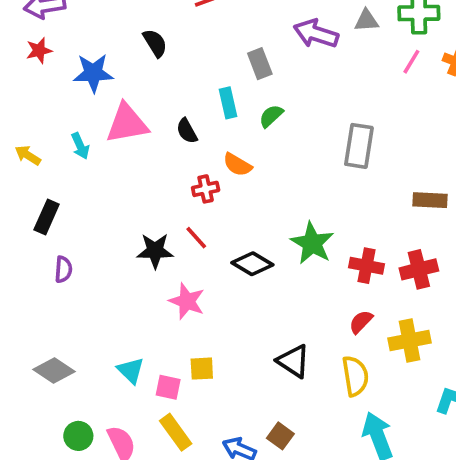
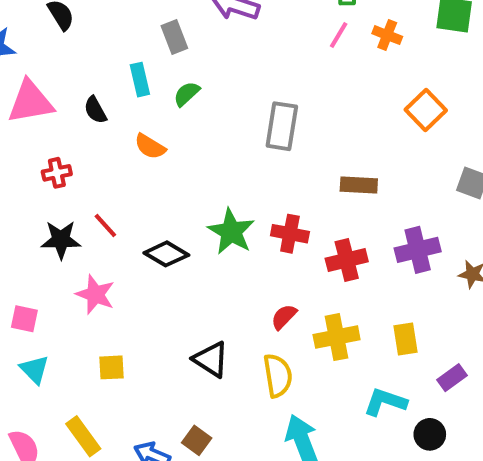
red cross: (206, 189) -> (57, 173), moved
red cross: (366, 266) -> (290, 234), moved
pink square: (168, 387) -> (24, 319), moved

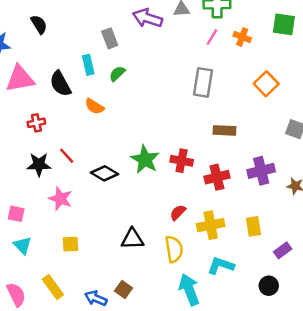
black semicircle: (95, 110) -> (60, 84), size x1.5
gray rectangle: (282, 126) -> (203, 82), moved
black triangle: (211, 359) -> (132, 239), turned -35
cyan L-shape: (385, 402) -> (221, 266), moved

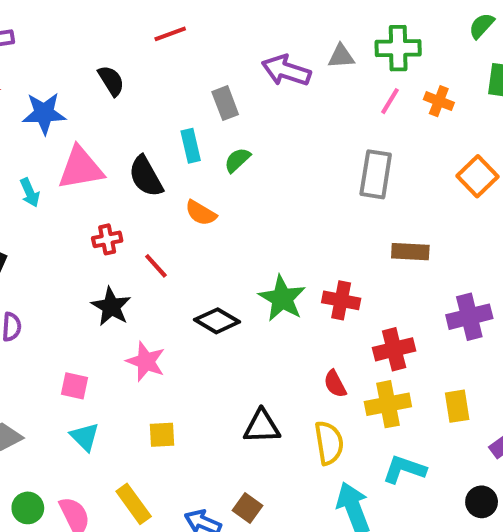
red line: (67, 156) -> (156, 266), moved
black star: (39, 165) -> (111, 307), turned 30
red cross: (217, 177) -> (394, 349), moved
red semicircle: (178, 212) -> (335, 384), turned -72

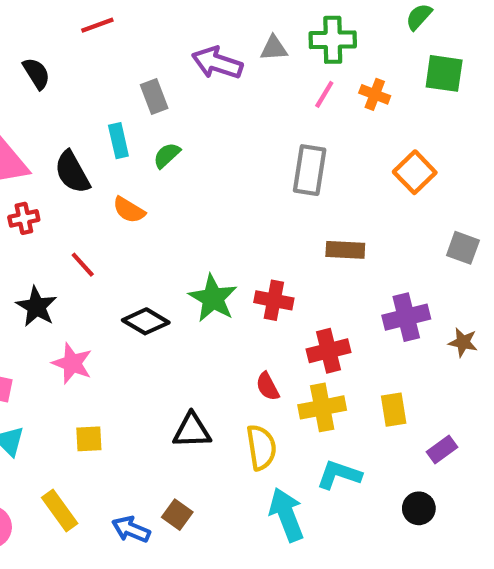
red cross: (107, 239) -> (24, 218), moved

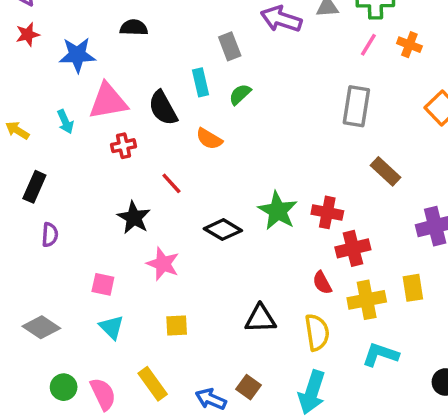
black semicircle: (36, 73) -> (134, 28), turned -56
brown rectangle: (345, 250) -> (386, 171), turned 40
red cross: (328, 351) -> (353, 248), moved
yellow rectangle: (394, 410) -> (413, 288), moved
cyan arrow: (286, 515) -> (312, 392), moved, turned -141

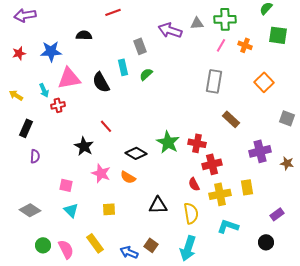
red star: (28, 34) -> (19, 53), moved
orange semicircle: (209, 139) -> (128, 177), moved
red cross: (124, 146) -> (58, 105), moved

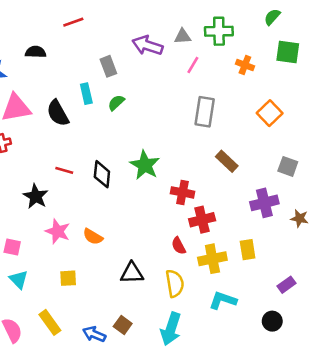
pink line: (221, 45) -> (193, 65), moved
gray square: (287, 118) -> (288, 166), moved
red line: (106, 126) -> (64, 170), turned -32
green star: (168, 142) -> (145, 165), moved
black diamond: (136, 153) -> (102, 174), moved, turned 65

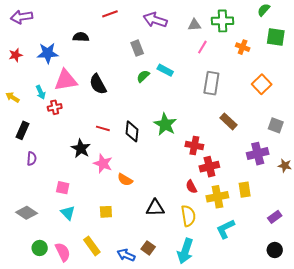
purple arrow: (147, 45) -> (155, 20), moved
cyan rectangle: (86, 94) -> (165, 70), moved, turned -49
pink star: (58, 231) -> (103, 164), moved
cyan L-shape: (223, 300) -> (225, 229), turned -45
black circle: (272, 321) -> (275, 250), moved

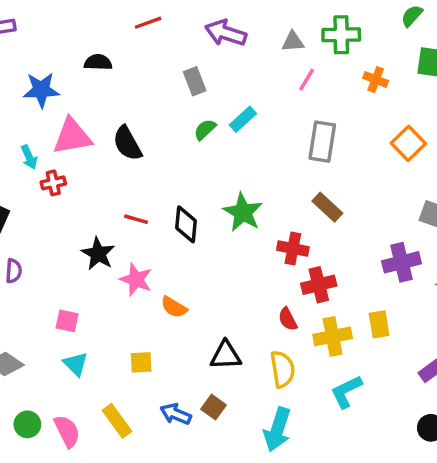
cyan rectangle: (165, 70) -> (243, 119), turned -70
brown rectangle: (229, 121) -> (327, 207), moved
brown square: (148, 248) -> (214, 407), moved
blue arrow: (126, 255) -> (176, 414), moved

